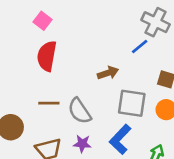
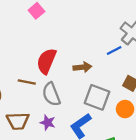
red semicircle: (47, 56) -> (46, 61), moved

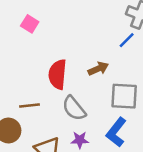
brown line: (27, 82) -> (30, 106), moved

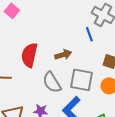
blue line: (127, 40) -> (89, 34), turned -72
gray semicircle: (74, 108) -> (52, 82), moved

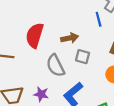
gray square: (82, 80) -> (83, 57), moved, size x0.6

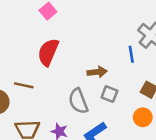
red semicircle: (35, 35) -> (48, 52), moved

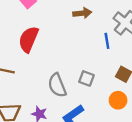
brown arrow: (97, 72) -> (82, 13), moved

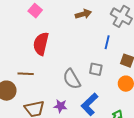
blue line: (107, 41) -> (107, 42), moved, turned 32

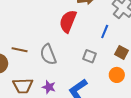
red semicircle: (41, 44) -> (68, 21), moved
gray semicircle: (72, 79) -> (48, 54), moved

